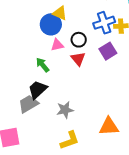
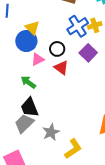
yellow triangle: (60, 13) -> (32, 28), turned 35
black trapezoid: (38, 90) -> (30, 107), turned -55
gray star: (65, 110) -> (51, 132), moved

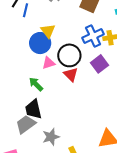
black circle: (57, 49) -> (69, 55), size x1.5

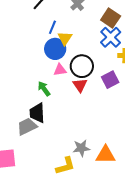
blue line: (26, 10) -> (52, 27), moved
blue cross: (93, 36) -> (111, 37), moved, turned -30
gray star: (51, 137) -> (81, 148), moved

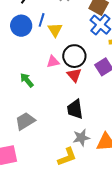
blue circle: (55, 49) -> (21, 26), moved
green arrow: (44, 89) -> (27, 80), moved
black trapezoid: (37, 113) -> (75, 109), moved

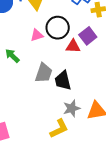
red triangle: (74, 75) -> (73, 46), moved, turned -42
gray trapezoid: (25, 121) -> (44, 73), moved, turned 145

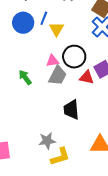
gray trapezoid: (44, 73) -> (58, 76), moved
gray star: (72, 108) -> (47, 141), moved

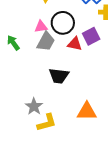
black trapezoid: (71, 110) -> (59, 76), turned -80
gray star: (47, 141) -> (34, 106), turned -30

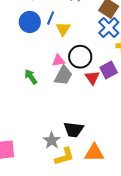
red triangle: (75, 44) -> (92, 78), turned 42
black trapezoid: (59, 76) -> (74, 130), moved
orange triangle: (87, 111) -> (94, 153), moved

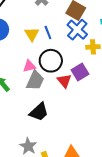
blue line: (51, 18) -> (48, 32), moved, turned -40
black trapezoid: (74, 130) -> (39, 112), moved, turned -45

